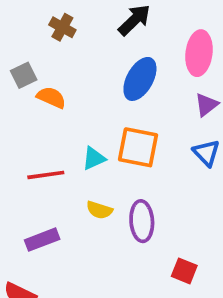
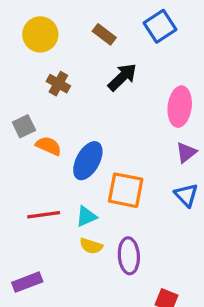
blue ellipse: (140, 79) -> (88, 161), moved
cyan triangle: (94, 158) -> (86, 216), moved
purple rectangle: (42, 240) -> (27, 282), moved

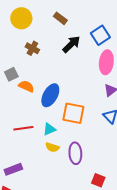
blue square: (160, 26) -> (100, 35), moved

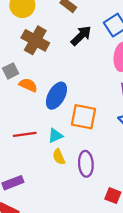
brown cross: (32, 48) -> (35, 40), size x1.6
yellow semicircle: (52, 147) -> (59, 157), turned 48

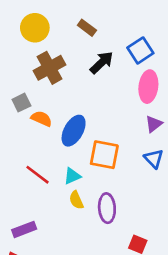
brown cross: (35, 40) -> (50, 68), turned 32
red line: (25, 134) -> (37, 175), turned 45

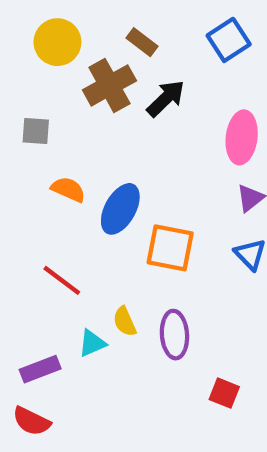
blue square: (140, 50) -> (229, 40), moved
brown cross: (50, 68) -> (109, 85), moved
gray square: (21, 103) -> (36, 131), moved, turned 30
cyan triangle: (72, 176) -> (92, 343), moved

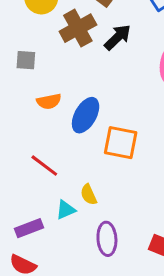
orange semicircle: (68, 189) -> (49, 101), turned 145
purple ellipse: (174, 335) -> (107, 239), moved

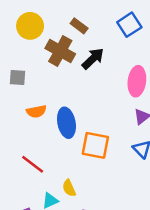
brown cross: (78, 28) -> (60, 51), turned -32
blue ellipse: (86, 115) -> (66, 123), turned -40

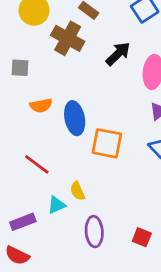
black arrow: (93, 59) -> (118, 54), moved

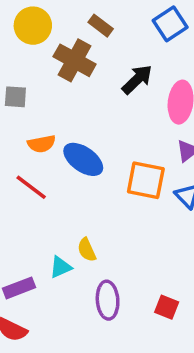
blue ellipse: (75, 118) -> (83, 159), turned -44
orange square: (107, 143) -> (146, 180), moved
red line: (37, 164) -> (31, 187), moved

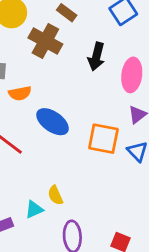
black arrow: (137, 79) -> (96, 57), turned 148
orange semicircle: (42, 144) -> (20, 93), moved

